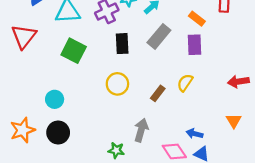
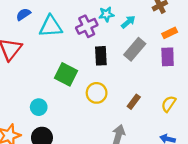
orange rectangle: (197, 19) -> (170, 33), turned -64
green square: (74, 51) -> (66, 74), moved
yellow semicircle: (185, 83) -> (169, 104), moved

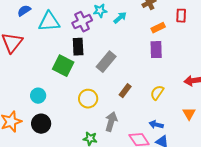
gray rectangle: (135, 49) -> (106, 62), moved
black rectangle: (101, 56) -> (78, 47), moved
yellow circle: (97, 93) -> (88, 99), moved

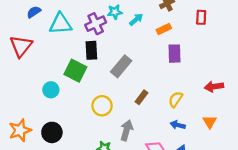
orange rectangle: (158, 28) -> (164, 29), moved
cyan circle: (38, 96) -> (51, 90), moved
blue arrow: (156, 125) -> (178, 125), moved

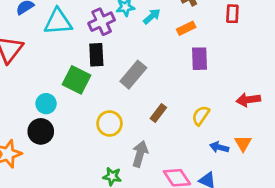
blue arrow: (178, 125) -> (219, 147), moved
black circle: (52, 132) -> (41, 131), moved

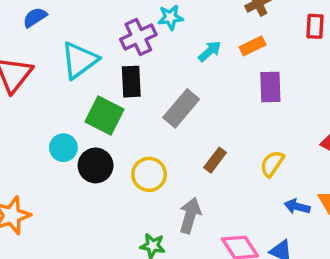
cyan arrow: (152, 16) -> (210, 51), moved
cyan triangle: (58, 22) -> (79, 60), moved, turned -32
black circle: (41, 131) -> (96, 165), moved

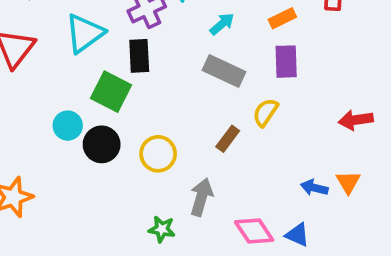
orange rectangle: (253, 46) -> (282, 18), moved
gray rectangle: (181, 108) -> (224, 71), moved, turned 75
yellow semicircle: (272, 164) -> (265, 112), moved

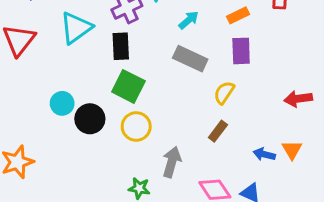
green square: (111, 92) -> (128, 86), moved
brown rectangle: (228, 139) -> (218, 131), moved

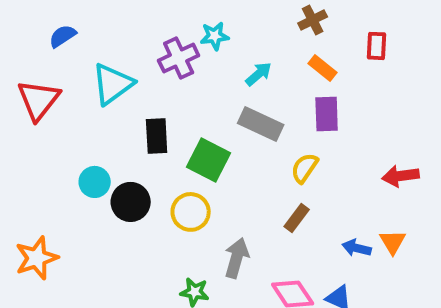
orange rectangle: (238, 15) -> (323, 68), turned 65
black rectangle: (121, 46) -> (157, 136), moved
green square: (128, 86) -> (209, 160), moved

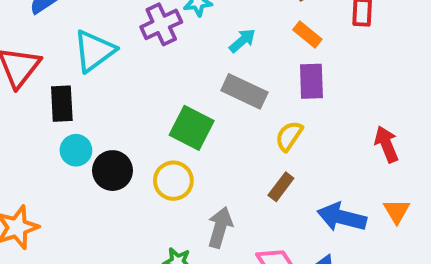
black rectangle: (157, 136) -> (62, 104), moved
red arrow: (401, 176) -> (386, 144), turned 76
orange triangle: (393, 242) -> (397, 211), moved
blue arrow: (357, 248) -> (342, 217), size x1.6

